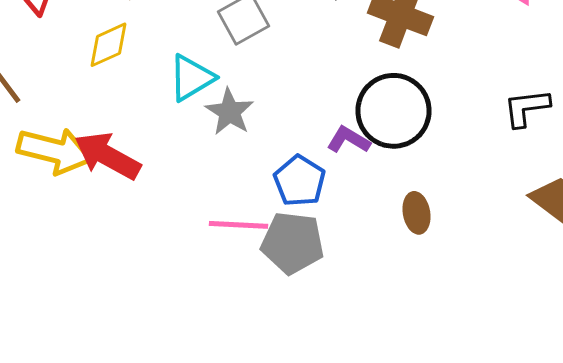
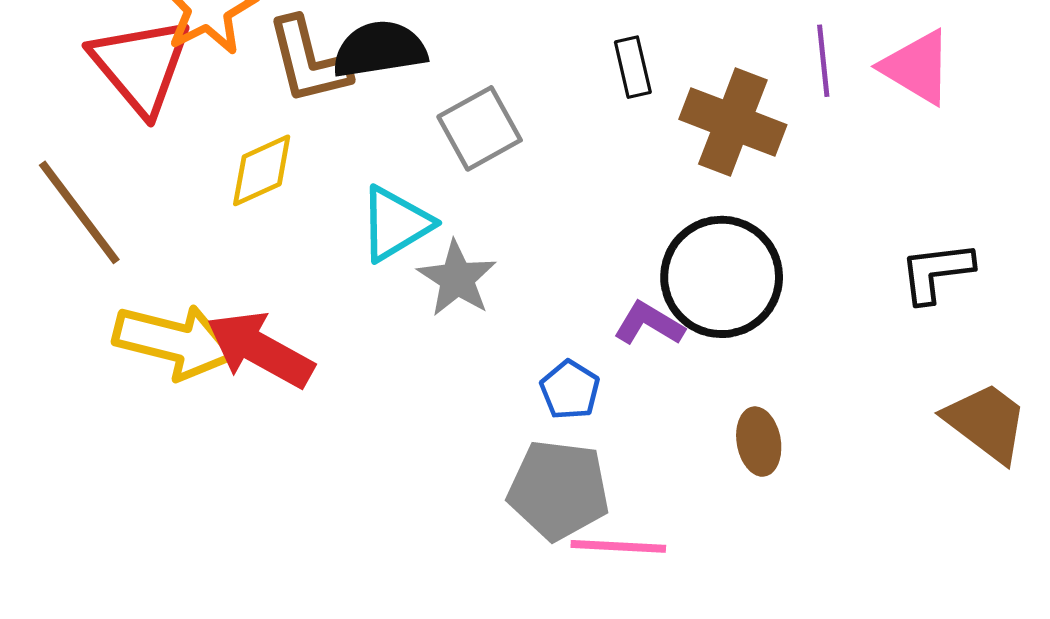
blue pentagon: (300, 181) -> (570, 390), size x0.7
pink line: (238, 225) -> (618, 546), moved

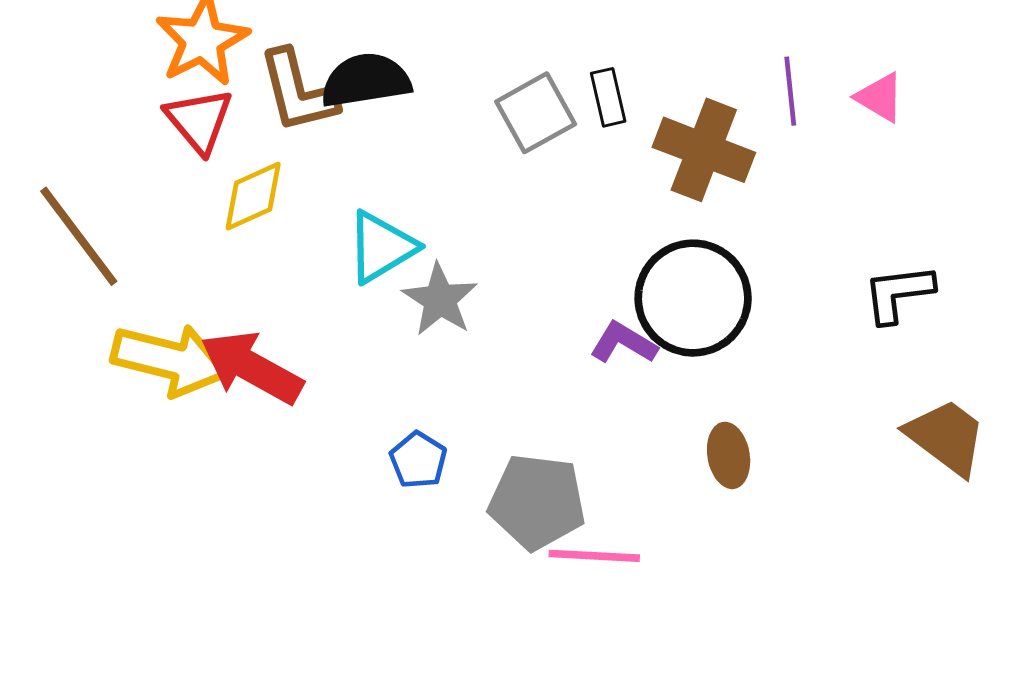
red triangle: (141, 66) -> (199, 121), moved, size x0.7
pink triangle: (917, 67) -> (880, 97), size x0.7
gray square: (480, 128) -> (536, 113), moved
blue pentagon: (570, 390) -> (418, 460), moved

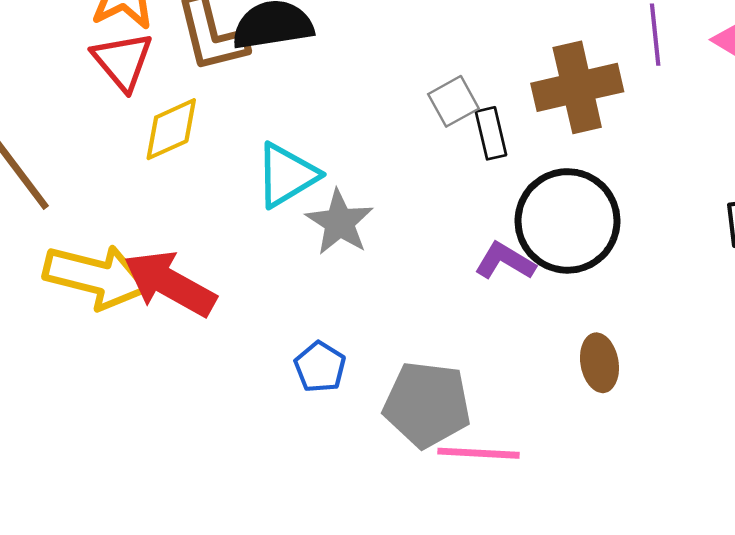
black rectangle: (608, 97) -> (491, 133), moved
gray square: (536, 113) -> (453, 101), moved, size x0.7
brown cross: (704, 150) -> (577, 87), turned -34

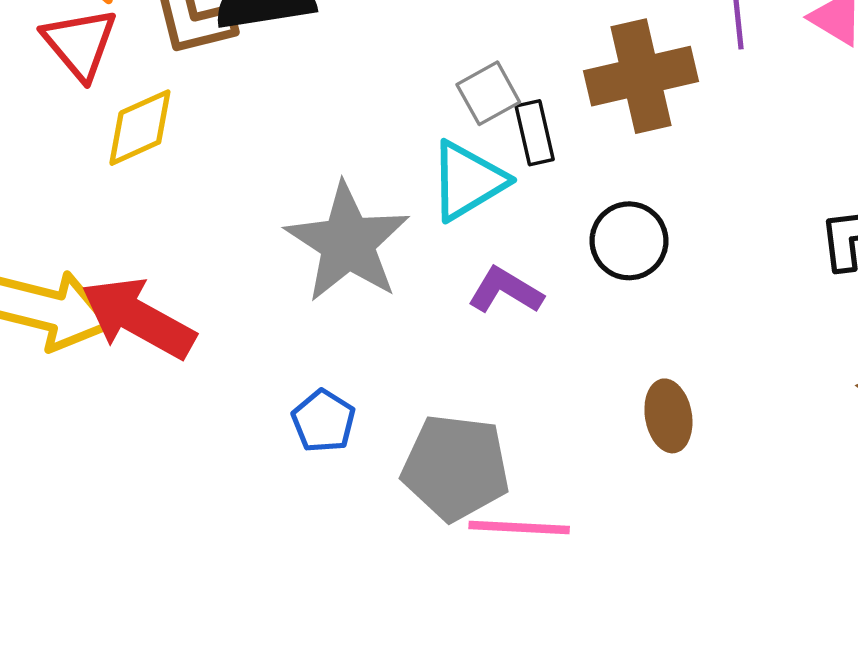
cyan triangle: (287, 175) -> (468, 181), moved
black circle: (567, 221) -> (629, 241), size x0.6
gray star: (339, 222) -> (348, 243), size x1.5
purple L-shape: (505, 261) -> (505, 291), moved

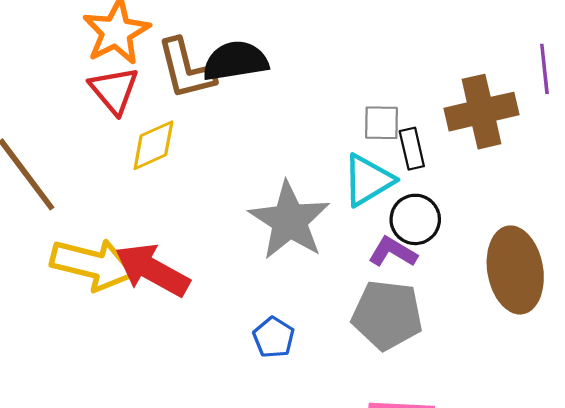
gray square: (488, 93) -> (382, 123), turned 30
black circle: (629, 241) -> (415, 219), moved
brown ellipse: (668, 416) -> (515, 270), moved, size x1.8
gray pentagon: (456, 467) -> (387, 315), moved

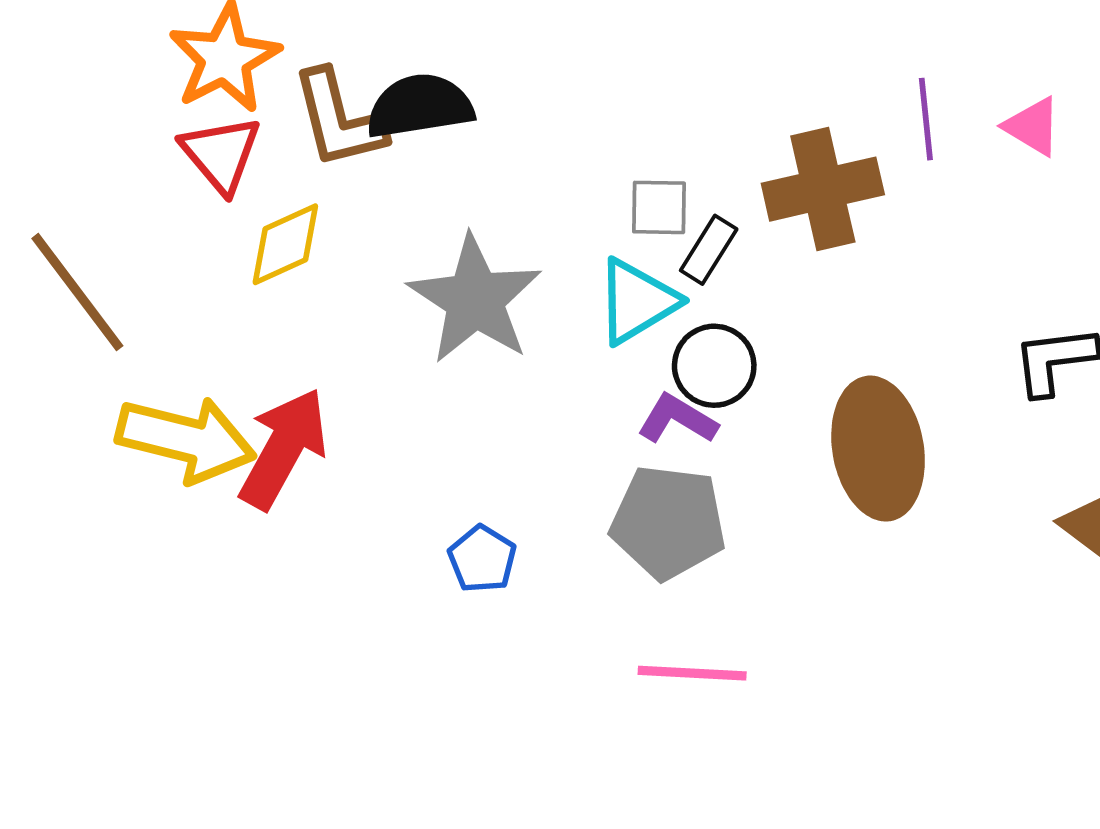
black rectangle: (412, 149) -> (709, 250), turned 45
gray star: (289, 221) -> (475, 299), moved
red arrow: (152, 270) -> (283, 449), turned 90

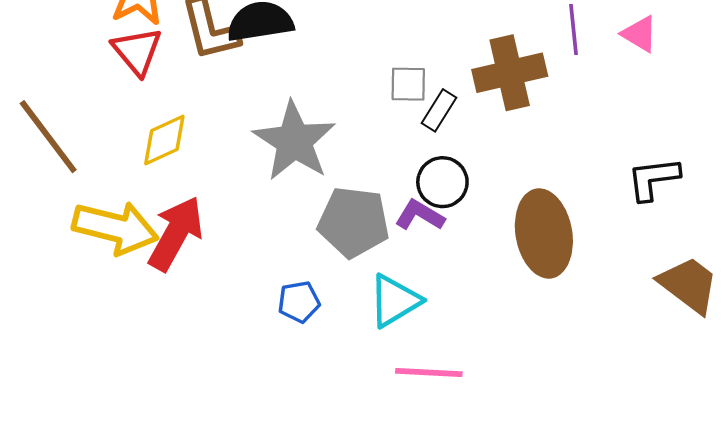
yellow diamond: (285, 244) -> (164, 140), moved
cyan triangle: (637, 301) -> (395, 301), moved
gray pentagon: (668, 522) -> (354, 222), moved
blue pentagon: (482, 559) -> (299, 302), turned 30

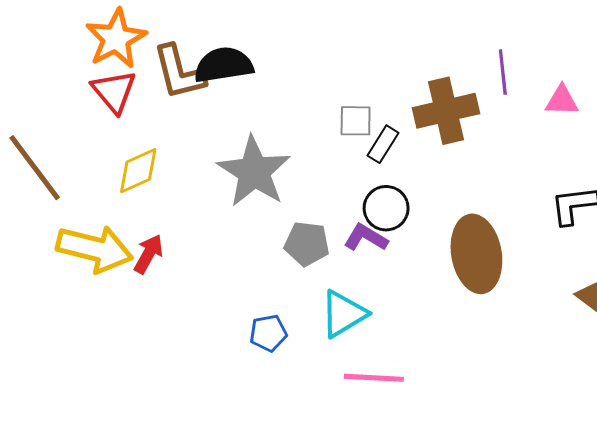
pink triangle: (640, 34) -> (562, 101), moved, turned -30
gray pentagon: (354, 222) -> (307, 244), size x0.7
red arrow: (176, 233) -> (148, 254), size x0.6
blue pentagon: (299, 302) -> (268, 333), moved

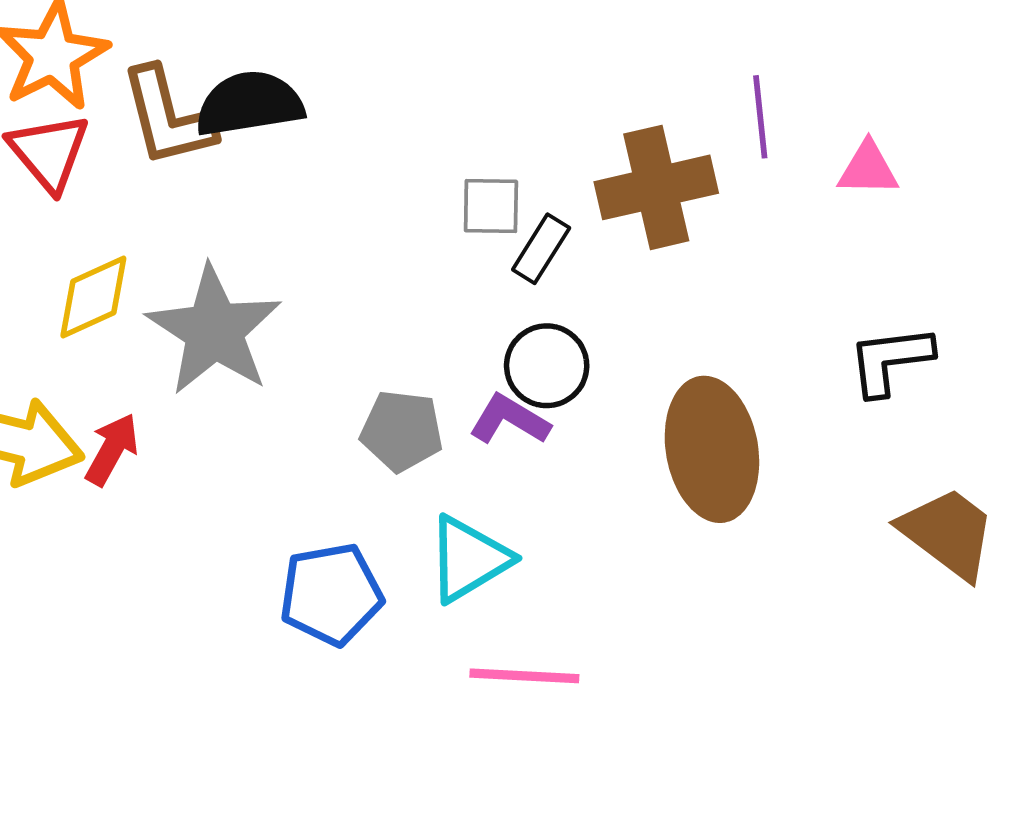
gray star: (254, 172) -> (214, 330), moved
blue pentagon: (268, 333) -> (331, 594), size x1.5

